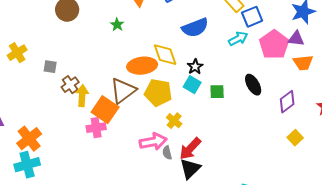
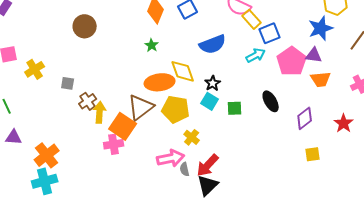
green star: (117, 25) -> (152, 45), moved
yellow square: (295, 138) -> (313, 154), turned 35

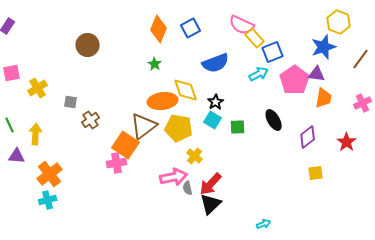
orange trapezoid: (321, 79) -> (324, 98), turned -75
yellow arrow: (100, 112) -> (36, 134), moved
cyan cross: (45, 181) -> (48, 200), size x0.7

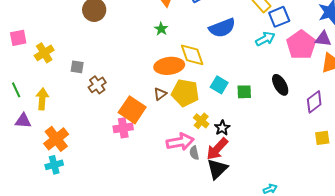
black star: (216, 102) -> (222, 128), moved
brown triangle: (144, 126) -> (160, 94), moved, size x0.5

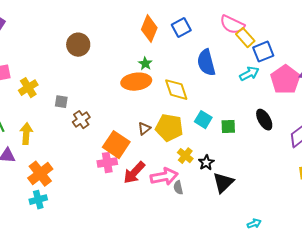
blue semicircle: (222, 28) -> (206, 63), turned 96
orange ellipse: (169, 66) -> (136, 82), moved
red arrow: (217, 149) -> (134, 173), moved
black triangle: (217, 169) -> (223, 183), moved

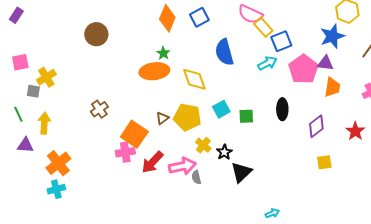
gray square: (61, 102) -> (33, 91), moved
cyan square: (203, 120) -> (221, 109), turned 30
black ellipse: (264, 120) -> (282, 109), turned 30

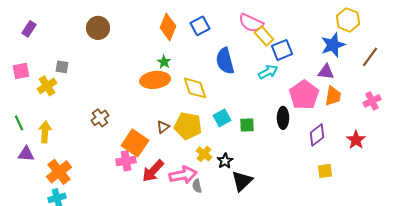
purple rectangle: (16, 15) -> (29, 29), moved
brown circle: (96, 34) -> (98, 28), moved
pink pentagon: (303, 69) -> (304, 95), moved
gray square: (33, 91) -> (62, 67), moved

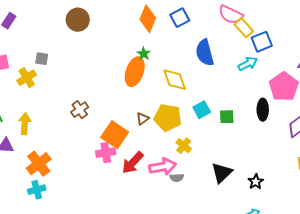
orange ellipse: (155, 80) -> (135, 72), turned -64
black star: (225, 161) -> (256, 182), moved
gray semicircle: (197, 186) -> (177, 178), turned -80

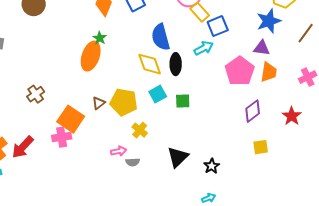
yellow diamond: (175, 80) -> (150, 64), moved
black ellipse: (263, 110) -> (176, 64), moved
red arrow: (133, 163) -> (23, 147), moved
pink arrow: (163, 167) -> (119, 151), size x0.6

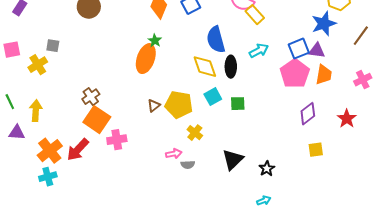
blue square: (218, 26) -> (299, 49), moved
orange square: (71, 119) -> (97, 120), moved

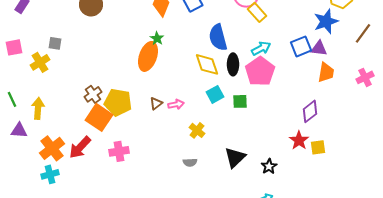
pink pentagon: (295, 74) -> (260, 71), moved
yellow pentagon: (179, 105) -> (118, 102), moved
red star: (347, 119) -> (299, 140), moved
pink cross: (117, 140) -> (119, 151), moved
pink arrow: (174, 154) -> (176, 104), moved

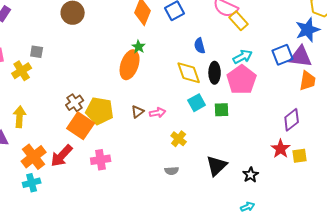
blue semicircle: (218, 37) -> (200, 46), size x0.6
purple triangle: (319, 48) -> (301, 57), size x1.4

